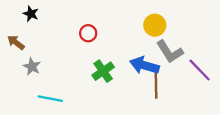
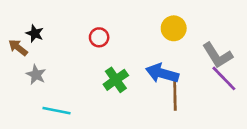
black star: (31, 14) -> (35, 33), moved
gray L-shape: (170, 52) -> (217, 55), moved

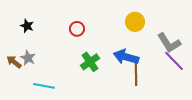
brown arrow: (18, 48) -> (14, 62), moved

